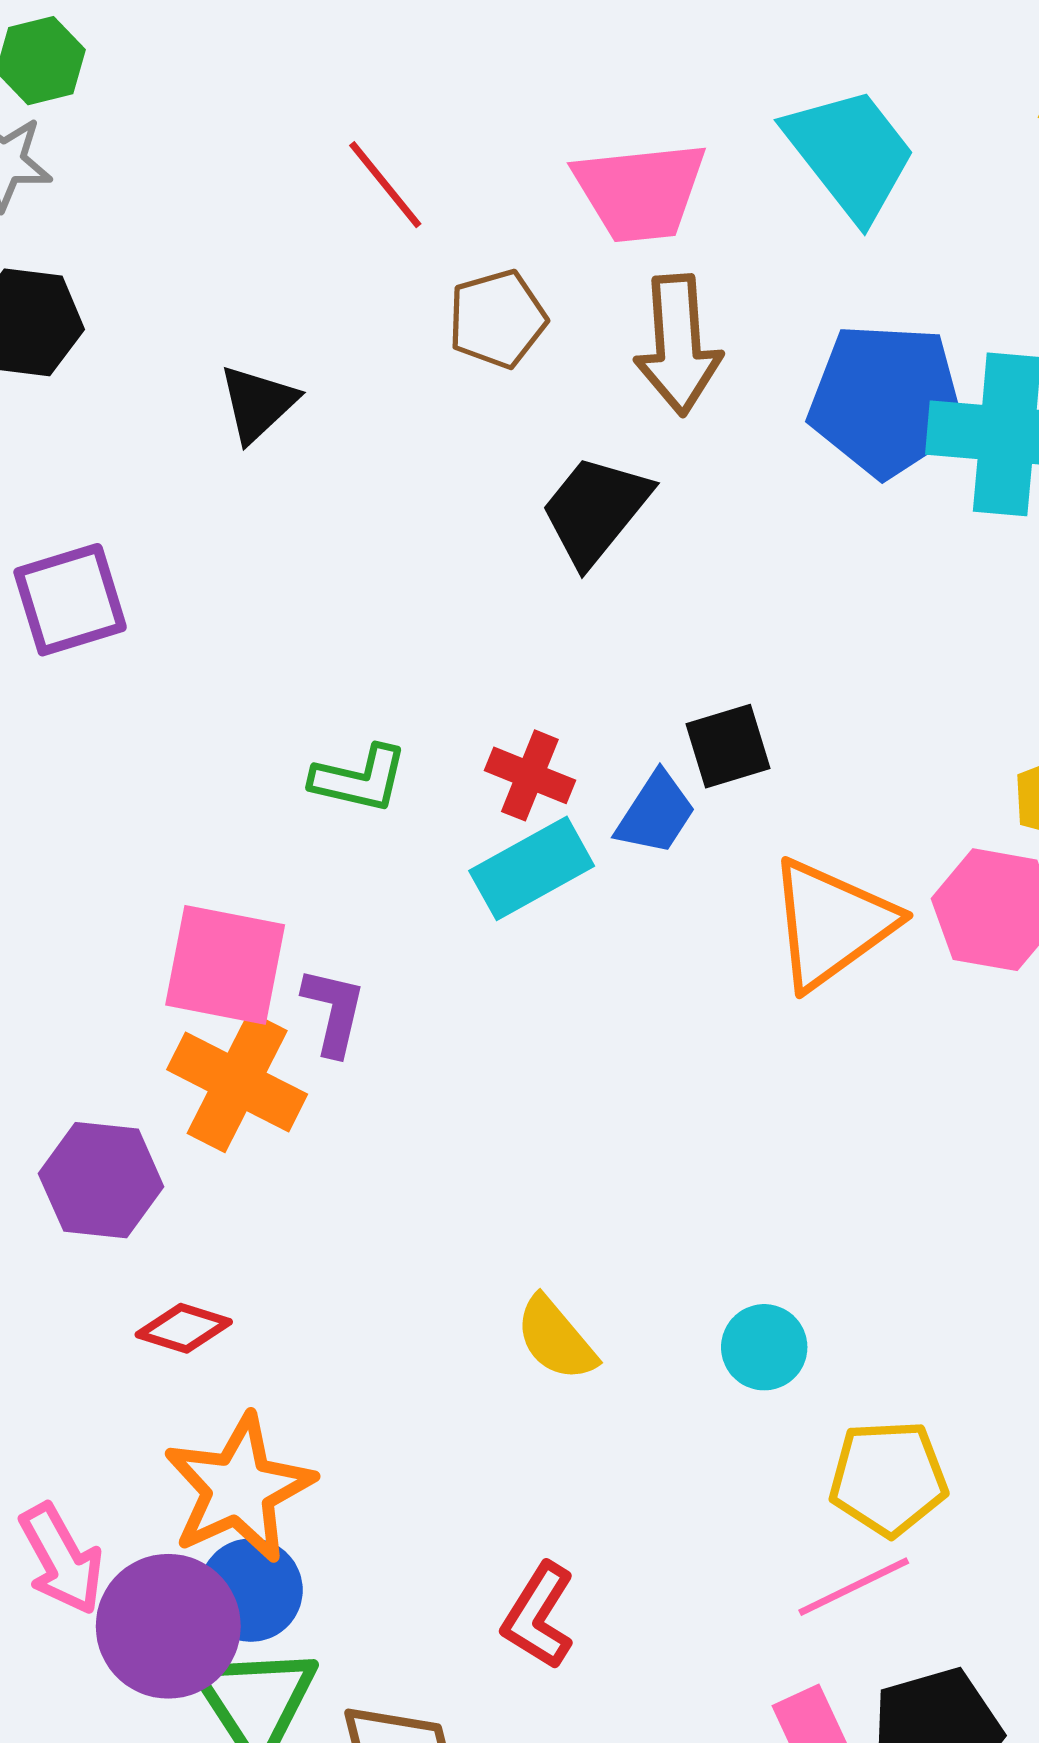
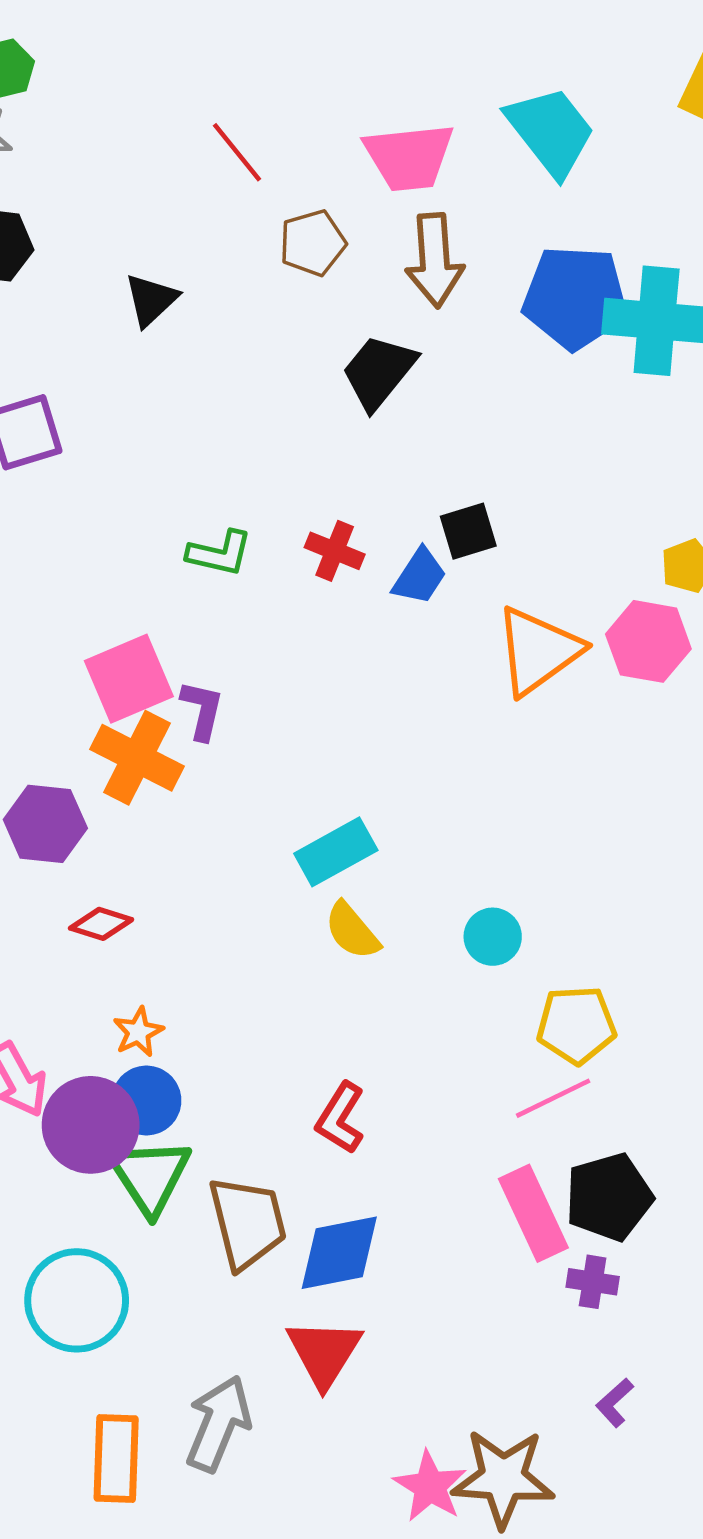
cyan rectangle: (532, 868) -> (336, 852), moved
pink square: (225, 965) -> (129, 679), turned -34
orange star: (239, 1488) -> (138, 1032), size x0.5

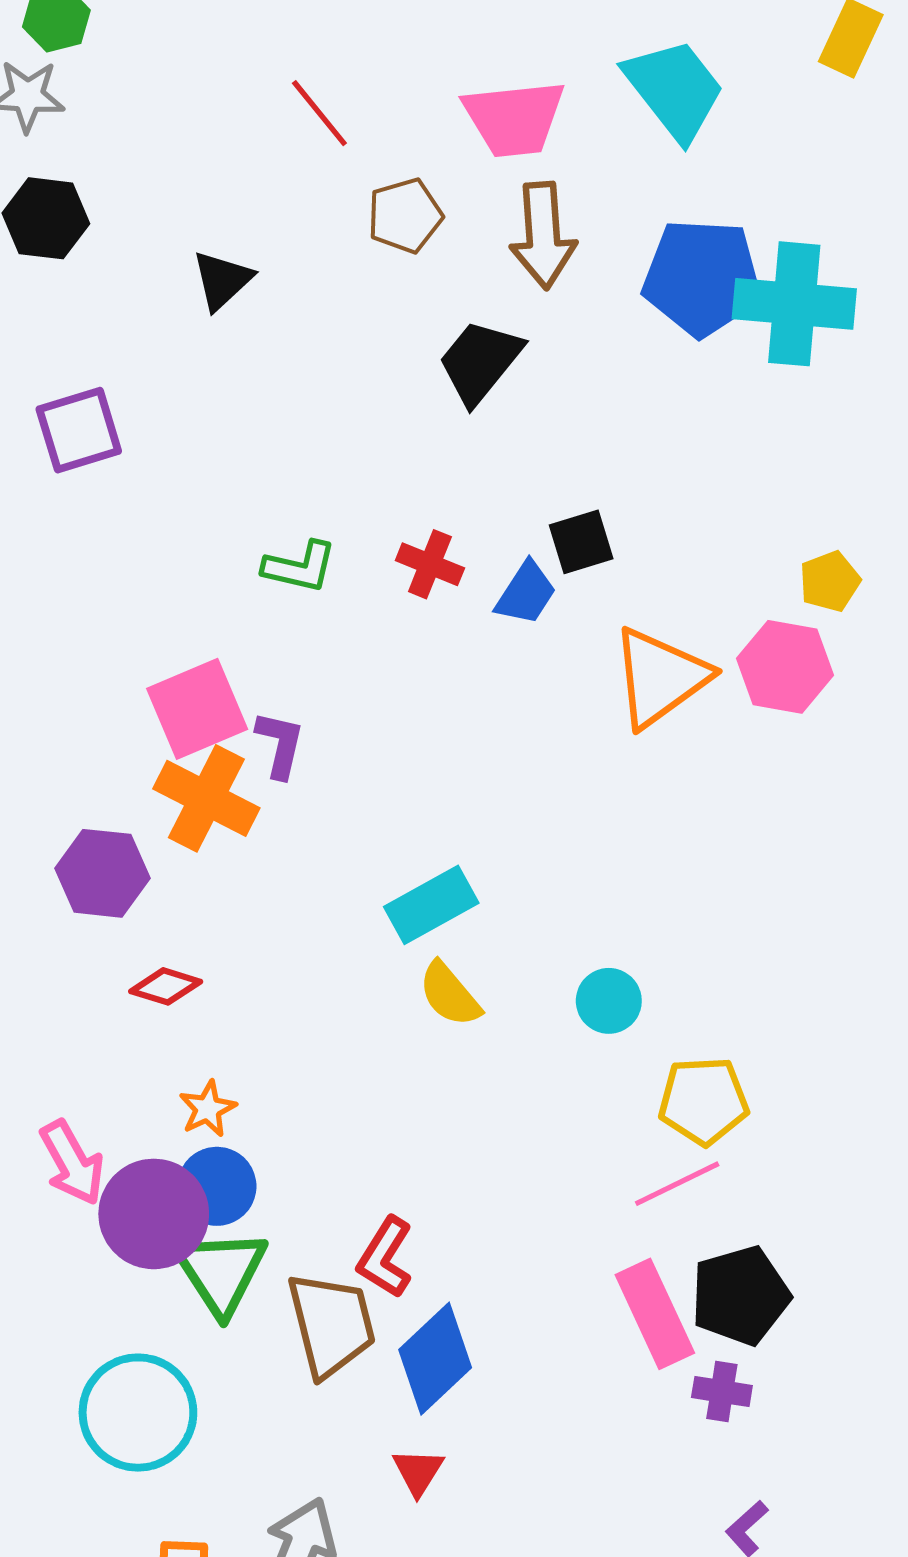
red L-shape: (340, 1118) -> (385, 1257), moved
blue diamond: (339, 1253) -> (435, 1359), turned -32
red triangle: (324, 1353) -> (418, 1472), size x0.6

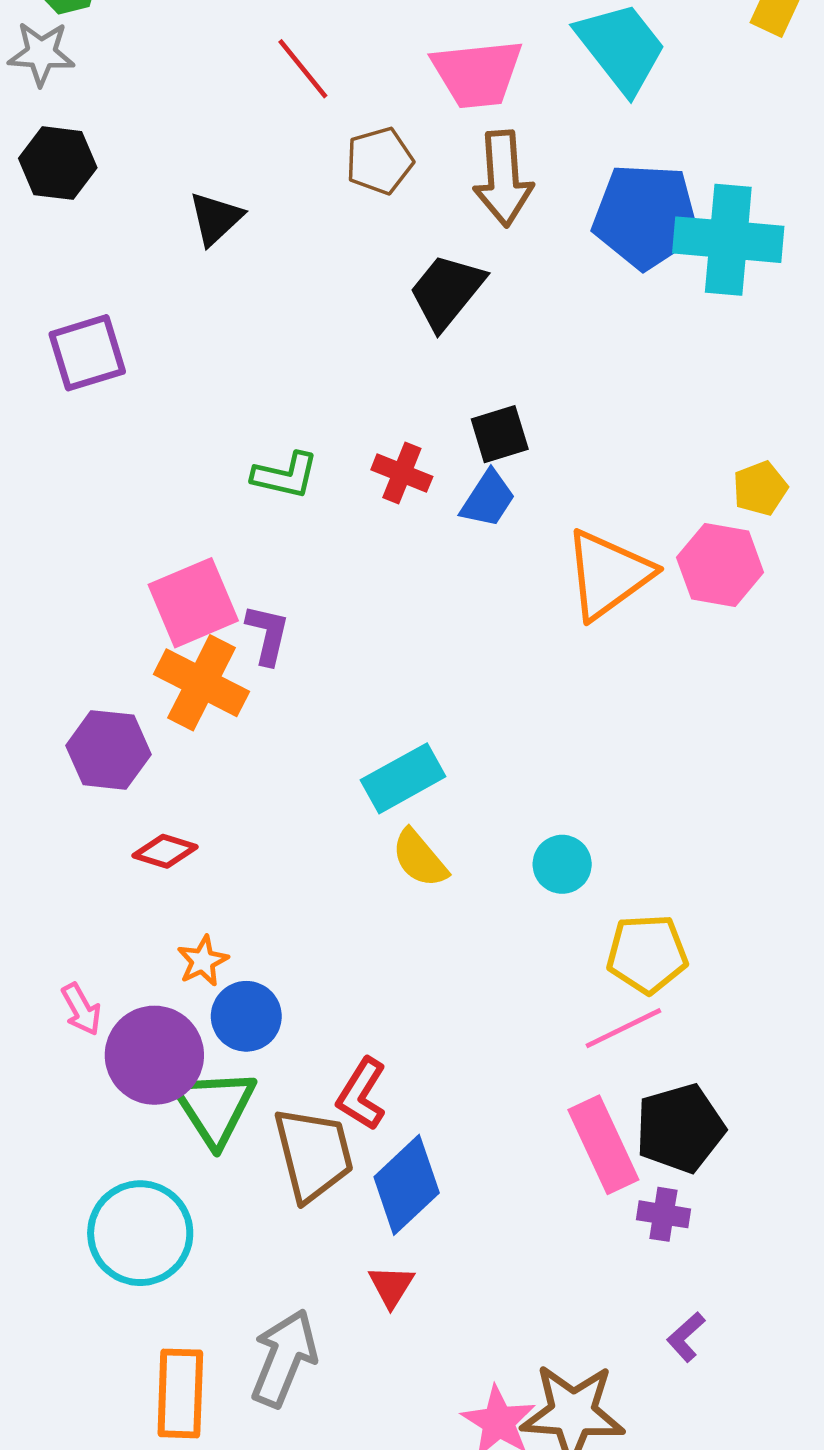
black square: (581, 542) -> (500, 434), moved
pink arrow: (72, 1163) -> (81, 1009), size x0.7
blue circle: (217, 1186) -> (246, 1016), moved

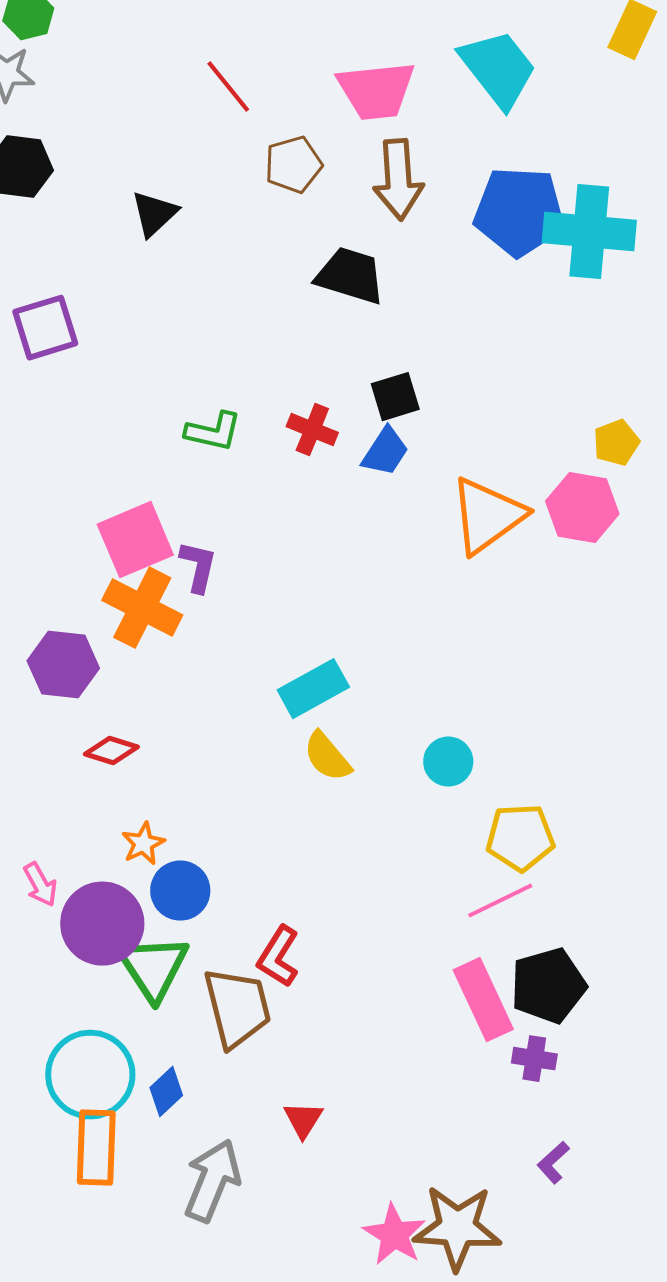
black trapezoid: (447, 292) -> (350, 276), turned 68
blue diamond: (407, 1185) -> (166, 1092), moved, size x0.6
orange rectangle: (180, 1393) -> (96, 1148), moved

